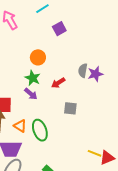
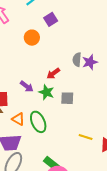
orange circle: (38, 57) -> (32, 38), moved
green star: (33, 78) -> (46, 92), moved
yellow line: (95, 153) -> (86, 137), moved

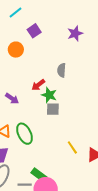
purple star: (90, 62) -> (75, 33), moved
green star: (46, 92) -> (49, 95), moved
yellow line: (86, 137) -> (72, 147), turned 40

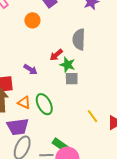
gray semicircle: (61, 70) -> (79, 39), size x1.5

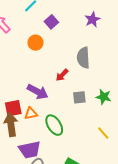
green star: (67, 65) -> (104, 97), moved
purple arrow: (31, 69) -> (38, 92), size x1.5
orange triangle: (24, 103) -> (31, 113), moved, turned -32

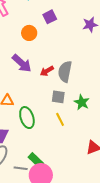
gray semicircle: (83, 58) -> (65, 72), moved
purple arrow: (38, 92) -> (22, 63), moved
yellow line: (103, 133) -> (60, 119), moved

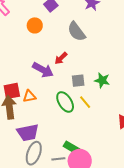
purple arrow: (22, 63) -> (43, 70), moved
gray semicircle: (65, 72) -> (77, 32), moved, turned -35
green ellipse: (27, 118) -> (65, 102), moved

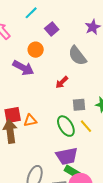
purple arrow: (43, 70) -> (23, 68), moved
purple trapezoid: (28, 133) -> (67, 156), moved

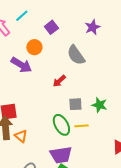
cyan line: (31, 13) -> (22, 16), moved
orange triangle: (30, 120) -> (21, 136), moved, turned 48
yellow line: (86, 126) -> (82, 126), turned -56

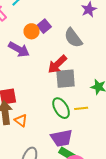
purple square: (51, 27) -> (44, 26), moved
red arrow: (59, 81) -> (57, 64), size x1.5
gray square: (75, 104) -> (66, 79), moved, size x1.5

